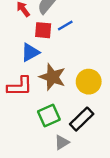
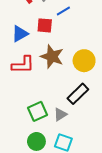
red square: (43, 30) -> (45, 25), moved
blue triangle: (30, 52) -> (20, 34), moved
green square: (49, 116) -> (37, 111), moved

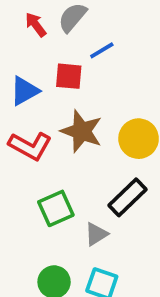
red L-shape: (23, 65) -> (30, 146), turned 30
green square: (37, 111) -> (56, 208), moved

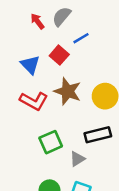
red square: (69, 76) -> (59, 55), turned 36
blue triangle: (25, 91) -> (30, 65), turned -45
black rectangle: (128, 197) -> (98, 135), turned 30

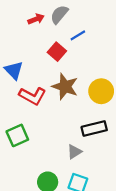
red arrow: (37, 21) -> (36, 19), turned 105
blue triangle: (30, 65) -> (14, 70), moved
green square: (51, 142) -> (17, 135), moved

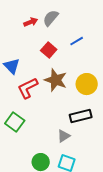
blue line: (78, 35) -> (77, 41), moved
red L-shape: (32, 96) -> (28, 88), turned 125
green square: (17, 135) -> (15, 122), turned -30

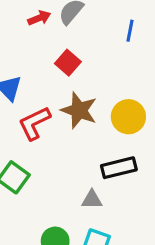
blue line: (77, 41) -> (130, 31), moved, turned -48
gray triangle: (64, 136) -> (92, 200), turned 32

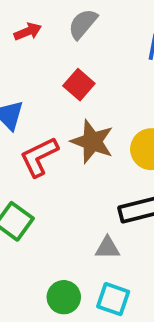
red arrow: (39, 18) -> (28, 32), moved

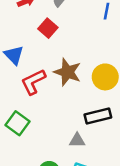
red square: (79, 85) -> (48, 28), moved

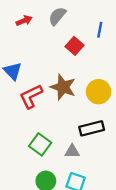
red square: (48, 28) -> (74, 46), moved
green square: (17, 123) -> (40, 144), moved

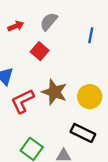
red square: (74, 46) -> (40, 51), moved
black rectangle: (92, 128) -> (83, 133), turned 40

